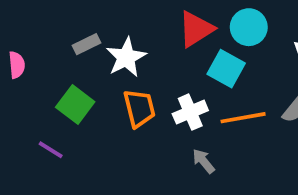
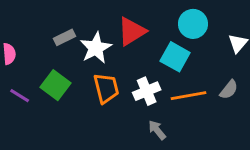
red triangle: (196, 29) -> (132, 31), moved
purple line: (51, 150) -> (20, 96), moved

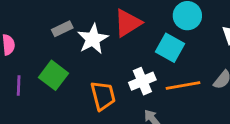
orange trapezoid: (106, 88) -> (103, 96), moved
purple line: (20, 96) -> (19, 85), turned 60

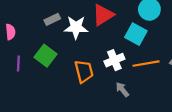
white star: (93, 39) -> (76, 27), turned 30

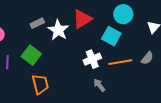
white star: (76, 27) -> (58, 30), turned 30
orange trapezoid: (84, 71) -> (40, 84), moved

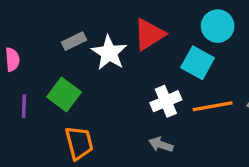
gray arrow: (99, 85) -> (161, 145), moved, turned -32

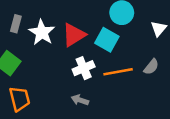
red triangle: (149, 34) -> (74, 35), moved
gray rectangle: (74, 41) -> (16, 24), turned -49

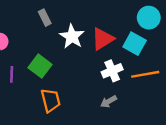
gray rectangle: (16, 24) -> (45, 18), moved, turned -42
gray arrow: (80, 100) -> (109, 102), turned -49

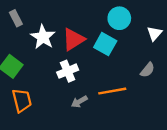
white cross: (112, 71) -> (68, 71), moved
orange line: (145, 74) -> (112, 91), moved

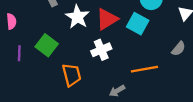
orange trapezoid: (22, 100) -> (72, 75), moved
gray arrow: (79, 102) -> (117, 91), moved

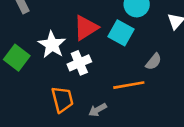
white star: (77, 17) -> (52, 45), moved
gray semicircle: (179, 49) -> (154, 62), moved
orange trapezoid: (72, 75) -> (62, 99), moved

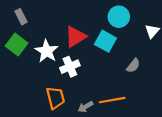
green square: (17, 58) -> (17, 44), moved
orange line: (129, 85) -> (112, 100), moved

